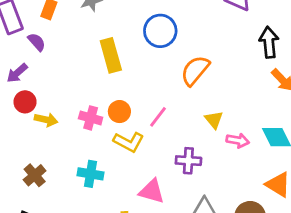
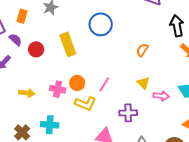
orange semicircle: (195, 70) -> (142, 50), moved, size x0.6
red circle: (25, 102) -> (36, 49), moved
cyan cross: (91, 174) -> (50, 125), moved

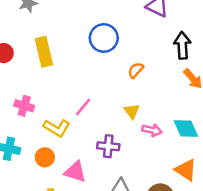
blue circle: (101, 24) -> (104, 38), moved
orange circle: (77, 83) -> (45, 157), moved

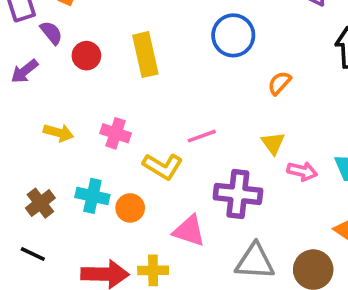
pink line: (83, 107) -> (202, 136), turned 30
purple cross: (108, 146) -> (238, 194), size x1.4
orange circle: (45, 157) -> (130, 208), moved

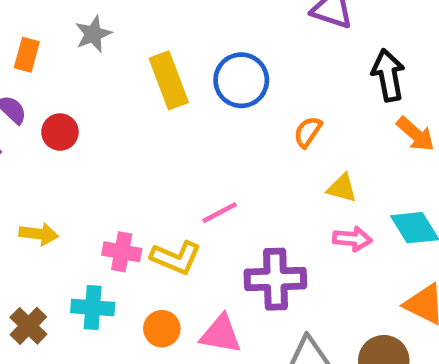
yellow rectangle: (145, 55) -> (169, 80), moved
pink cross: (116, 133) -> (122, 252), moved
yellow triangle: (273, 143) -> (342, 188), moved, turned -30
orange circle: (130, 208) -> (162, 329), moved

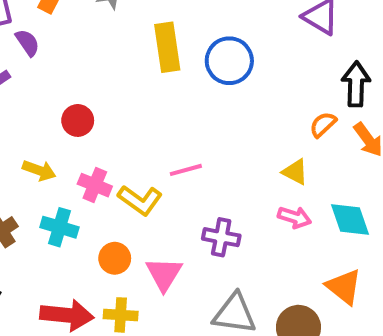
red circle: (60, 132) -> (78, 120), moved
orange semicircle: (308, 132) -> (323, 124), moved
yellow arrow: (39, 234) -> (39, 170), moved
purple cross: (275, 279) -> (221, 237), size x0.7
pink triangle: (221, 334) -> (164, 274), turned 39

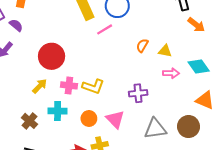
red circle: (78, 120) -> (52, 56), size x1.6
orange semicircle: (323, 124) -> (142, 46), moved
yellow arrow: (39, 170) -> (40, 86), turned -49
pink line: (186, 170) -> (105, 29), moved

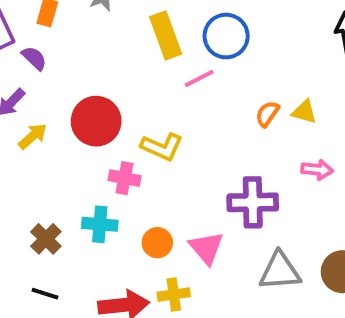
yellow triangle: (165, 51) -> (304, 112), moved
yellow arrow: (40, 86) -> (33, 136), moved
yellow L-shape: (93, 86) -> (162, 147), moved
purple cross: (138, 93) -> (253, 202), size x1.4

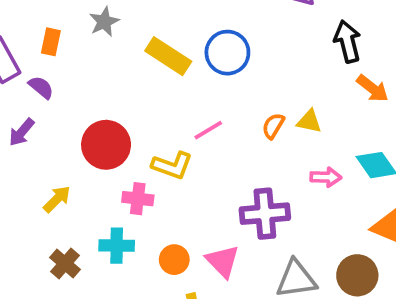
yellow rectangle: (166, 35) -> (168, 56), turned -33
pink line: (199, 78) -> (208, 130), moved
yellow arrow: (33, 136) -> (57, 199), moved

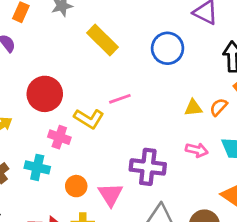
blue circle: (227, 53) -> (168, 48), moved
yellow triangle: (309, 121) -> (193, 108), turned -30
orange semicircle: (273, 126) -> (219, 107), moved

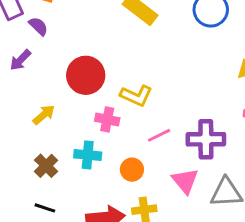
pink line: (120, 99) -> (159, 135), moved
pink triangle: (110, 195) -> (185, 181), moved

